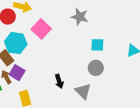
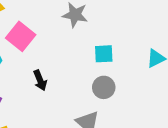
black arrow: (59, 81) -> (40, 80), moved

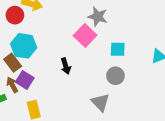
pink square: (21, 36) -> (85, 35), moved

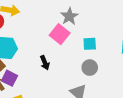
gray star: (98, 17) -> (69, 16), turned 30

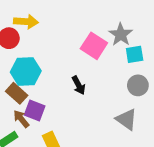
gray star: (69, 16) -> (121, 35), moved

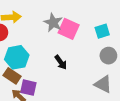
gray star: (121, 35) -> (53, 23), moved

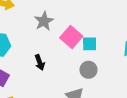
pink square: (69, 29) -> (71, 37), moved

